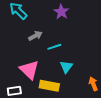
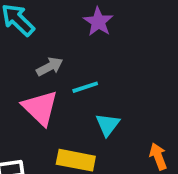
pink triangle: (29, 70) -> (40, 108), moved

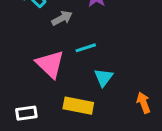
gray arrow: (50, 67) -> (62, 18), moved

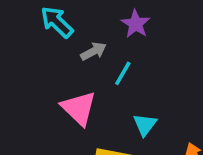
cyan line: (86, 48) -> (123, 73), moved, turned -42

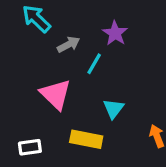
purple star: (136, 24) -> (115, 33), moved

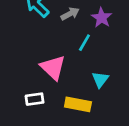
gray arrow: (68, 44) -> (70, 14), moved
white rectangle: (30, 147) -> (35, 99), moved

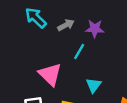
purple star: (102, 18) -> (95, 29), turned -30

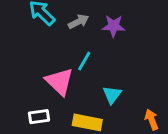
cyan line: (79, 52) -> (84, 61), moved

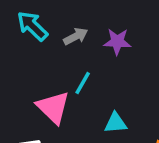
cyan triangle: (112, 95) -> (116, 123), turned 48

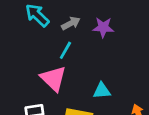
cyan line: (83, 83) -> (65, 50), moved

